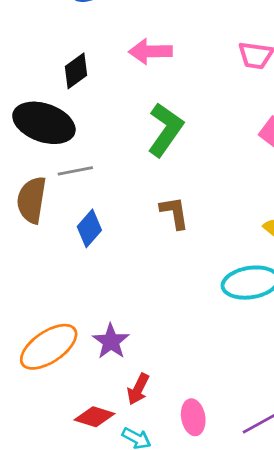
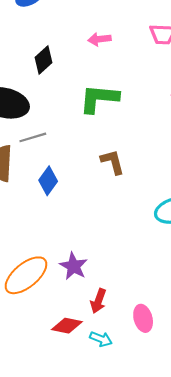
pink arrow: (150, 51) -> (99, 39), moved, size x0.7
black diamond: (76, 71) -> (43, 60), moved
green L-shape: (165, 130) -> (99, 99), turned -114

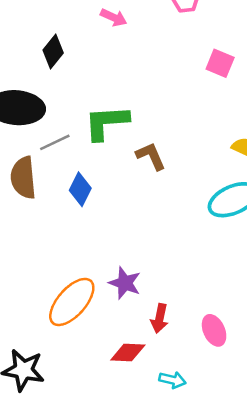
pink arrow: (99, 39) -> (114, 18), turned -140
green L-shape: (99, 99) -> (106, 122), moved
cyan arrow: (101, 339) -> (172, 380), moved

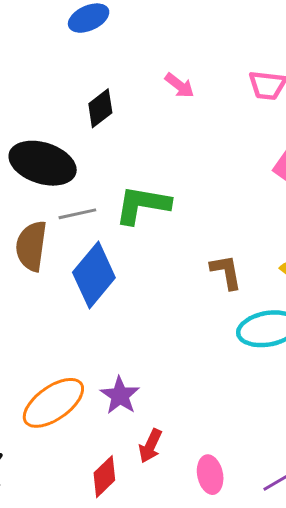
brown L-shape: (151, 156) -> (226, 272), moved
blue diamond: (80, 189) -> (94, 275), size x1.6
red diamond: (128, 352) -> (104, 477), turned -60

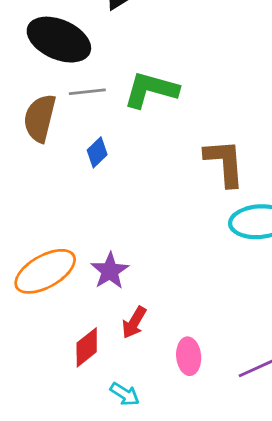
brown L-shape: (226, 272) -> (225, 163), size x1.4
blue diamond: (94, 275) -> (97, 152), size x0.5

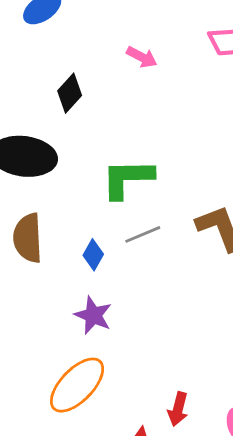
gray line: (87, 92) -> (143, 234), moved
purple star: (110, 271) -> (93, 315), moved

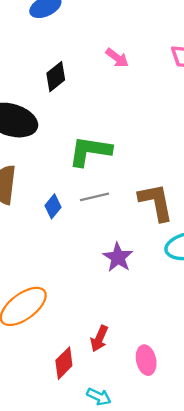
purple star: (93, 315) -> (118, 257), moved

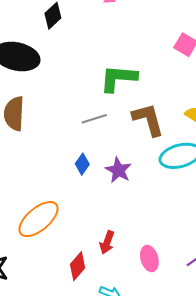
green L-shape: (90, 151) -> (118, 78), moved
blue diamond: (53, 206) -> (82, 164), moved

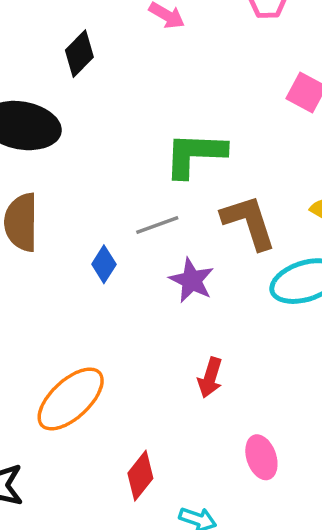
blue diamond: (82, 164) -> (104, 264), moved
purple star: (118, 170) -> (192, 280), moved
red arrow: (107, 242) -> (210, 378), moved

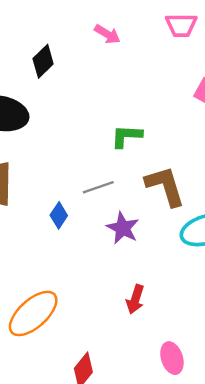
green L-shape: (195, 154) -> (126, 136), size x0.7

